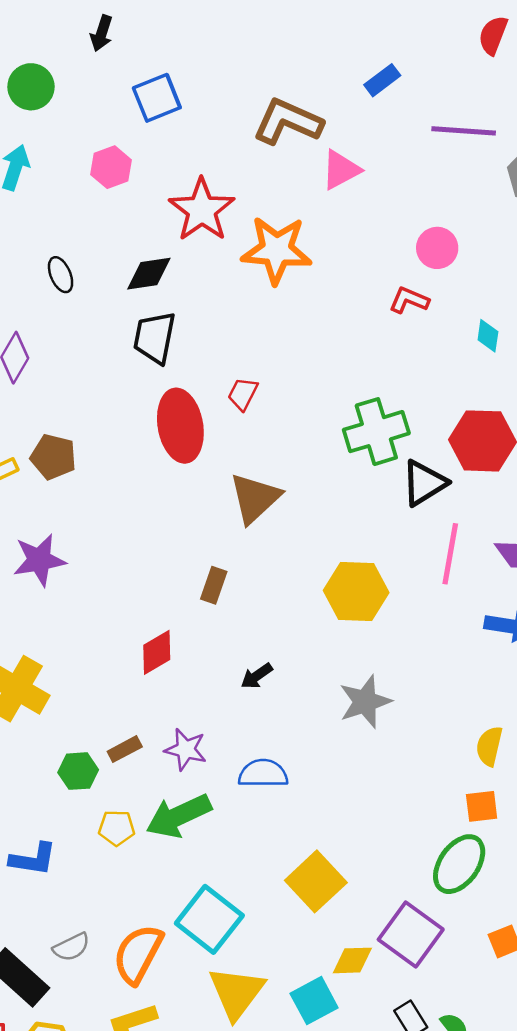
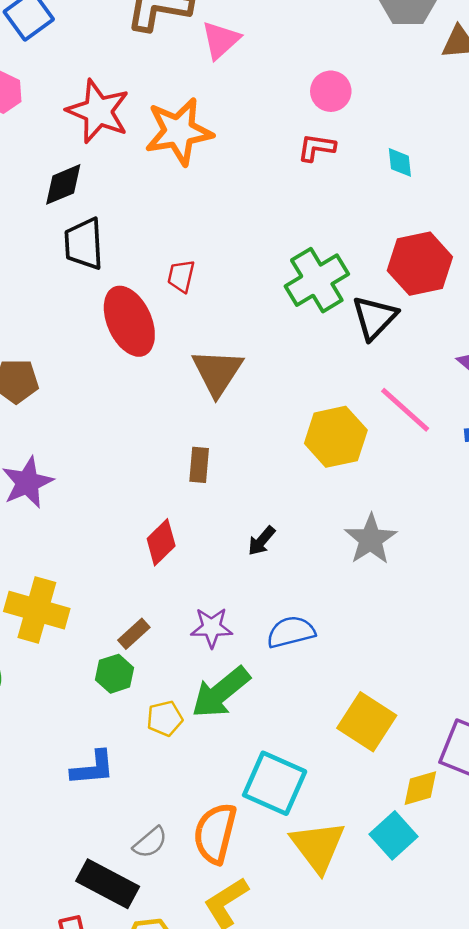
pink line: (450, 554) -> (405, 410), moved, turned -44
brown rectangle: (125, 749) -> (134, 634), moved

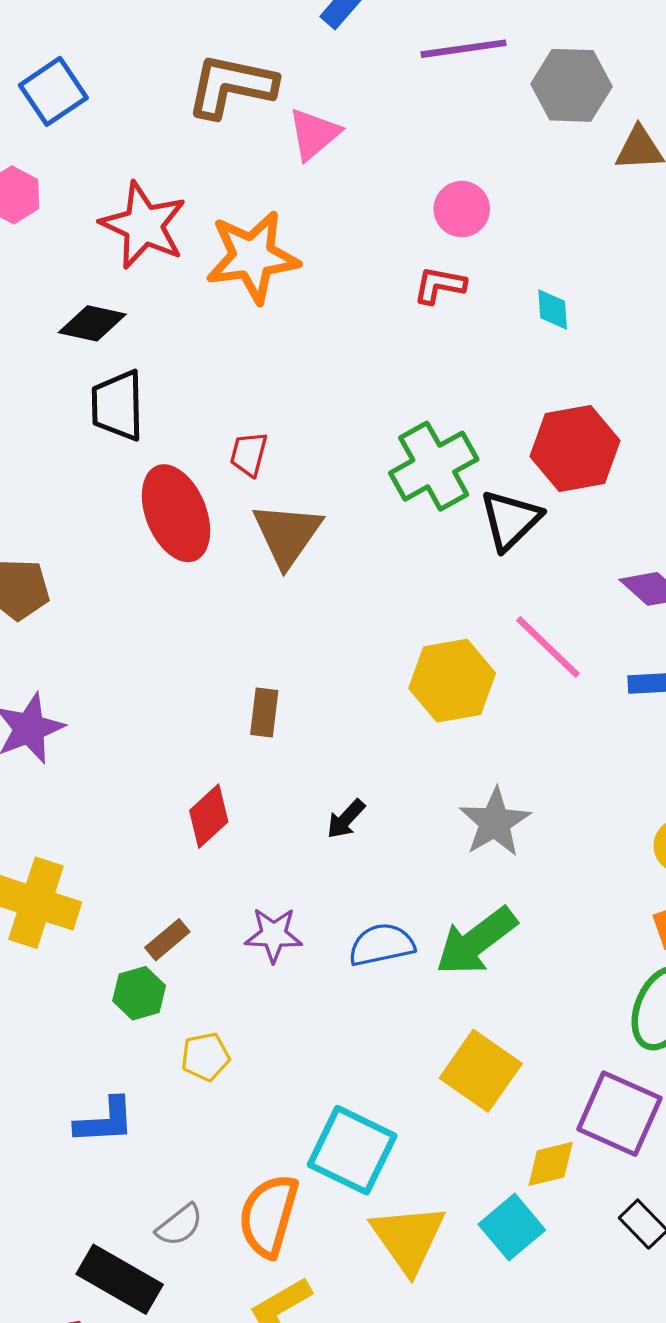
black diamond: (63, 184) -> (92, 323), turned 33
brown triangle: (217, 372) -> (287, 534), moved
green arrow: (221, 692) -> (476, 941), moved

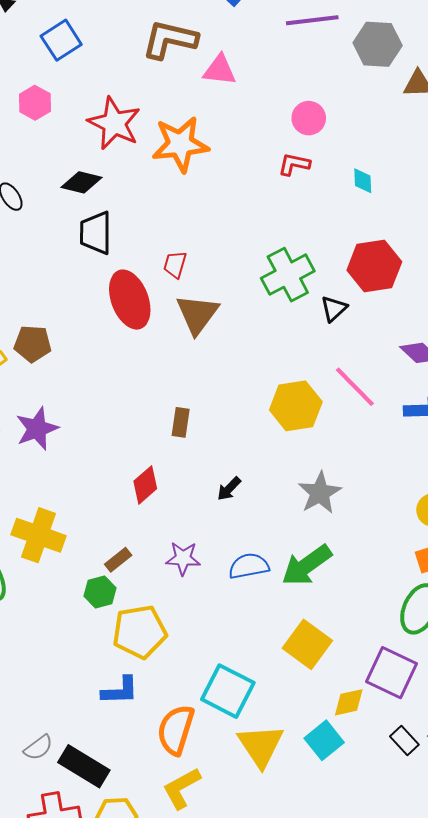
pink triangle: (314, 134) -> (220, 70), turned 45
black triangle: (510, 520) -> (334, 309), size x0.7
yellow pentagon: (205, 1057) -> (140, 632), size x1.8
blue L-shape: (105, 1121) -> (120, 691), moved
gray semicircle: (180, 1225) -> (38, 748), moved

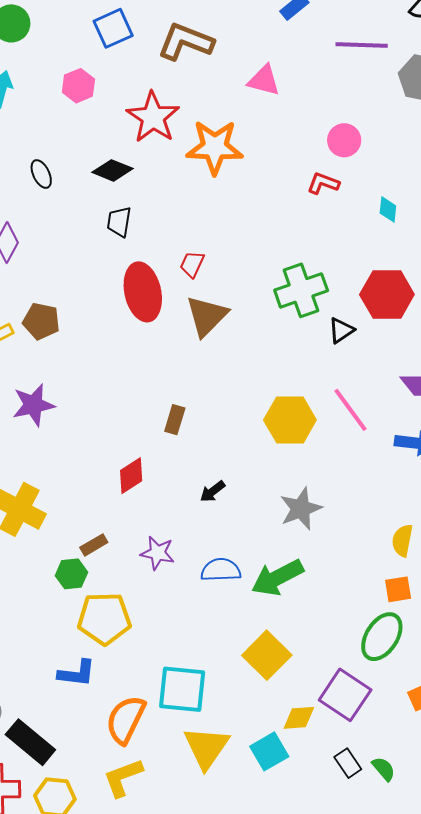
brown L-shape: (170, 40) -> (186, 42), moved
black trapezoid: (96, 233) -> (119, 222), size x0.7
cyan square: (228, 691) -> (182, 689), turned -30

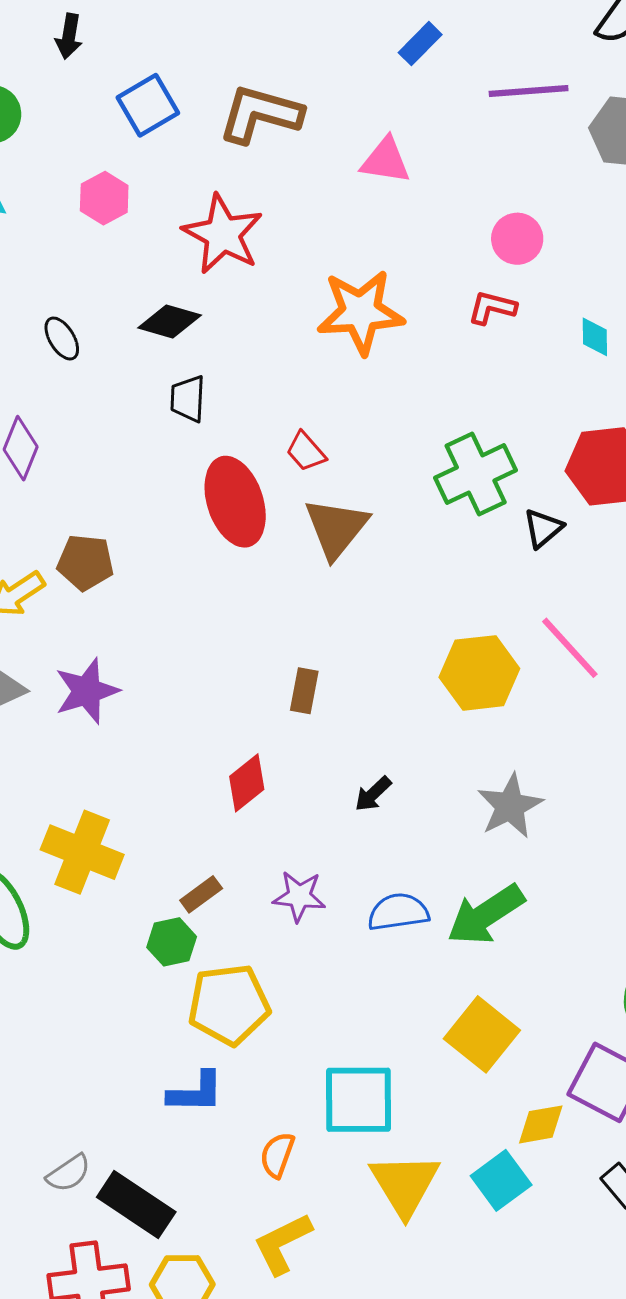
orange star: (215, 147) -> (361, 312), moved
red trapezoid: (192, 264) -> (306, 452), turned -60
orange semicircle: (126, 720) -> (277, 1155), size x0.6

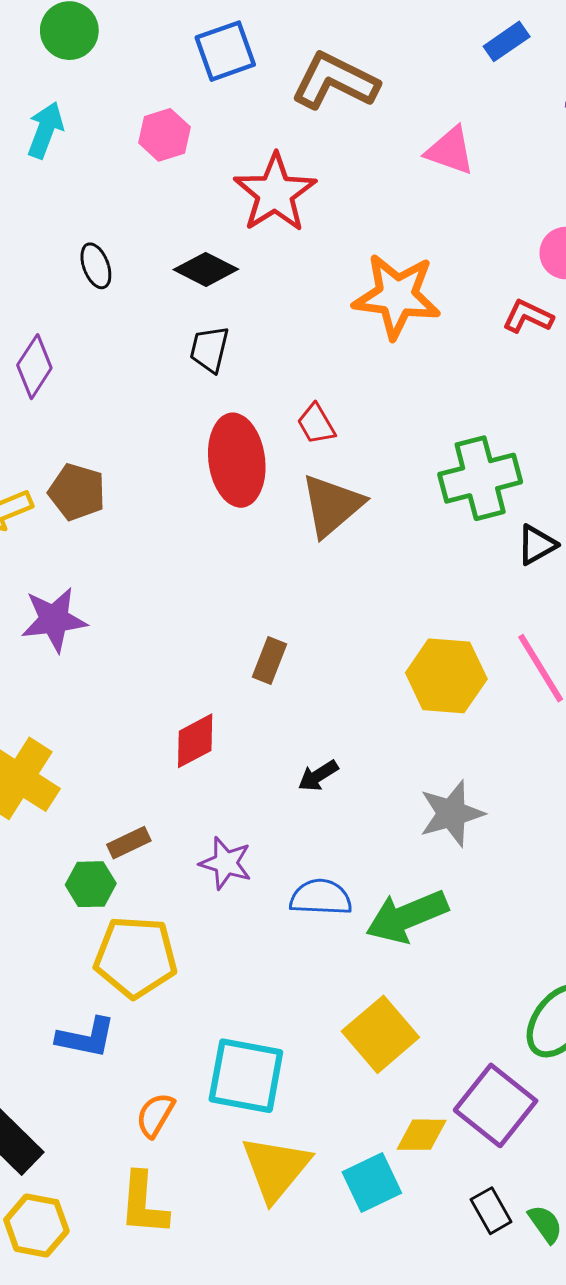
yellow L-shape: (282, 1244) -> (144, 1204), turned -70

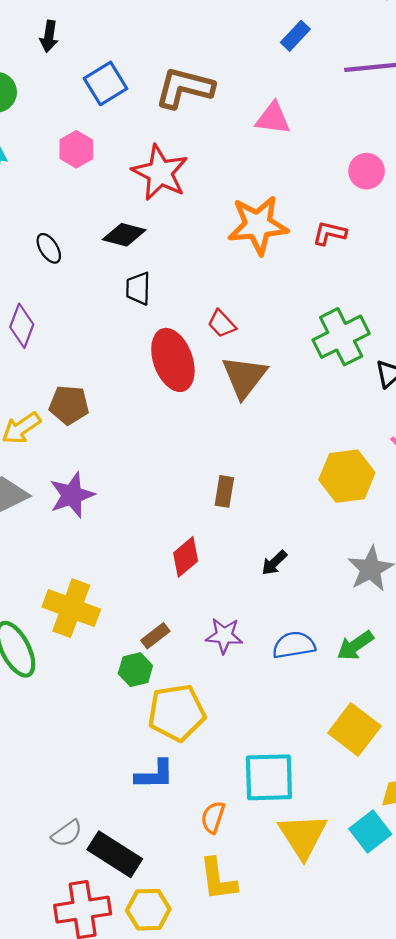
red L-shape: (528, 316) -> (330, 233), moved
green arrow: (407, 916) -> (355, 646), size x0.7

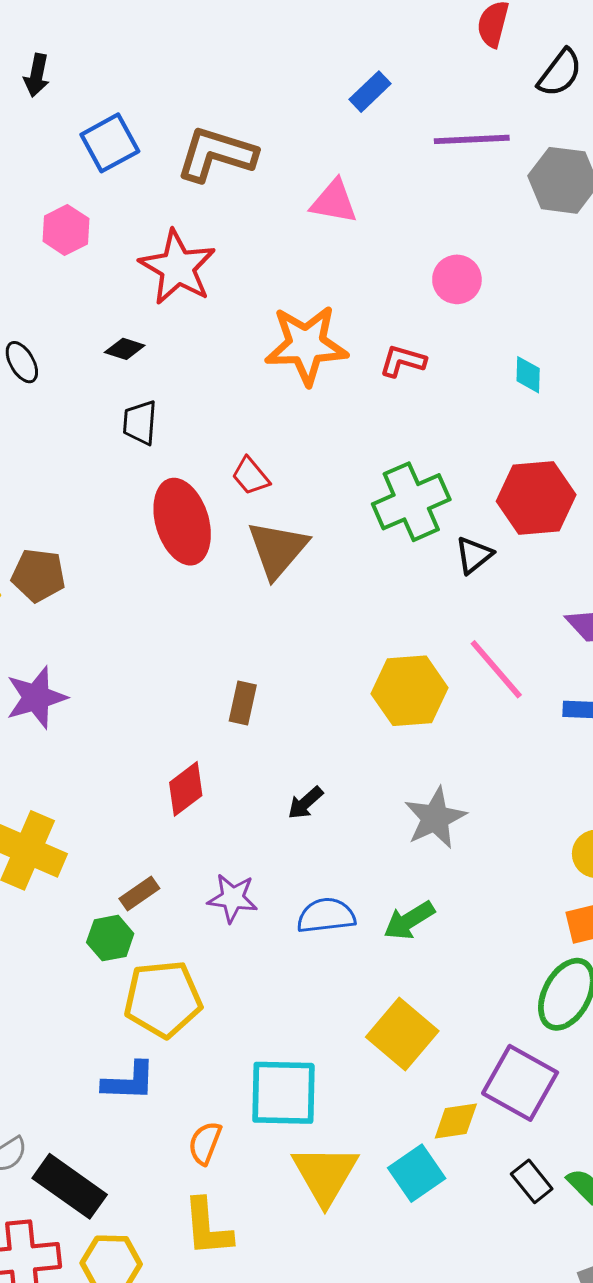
black diamond: (124, 235) -> (125, 349), size x0.7

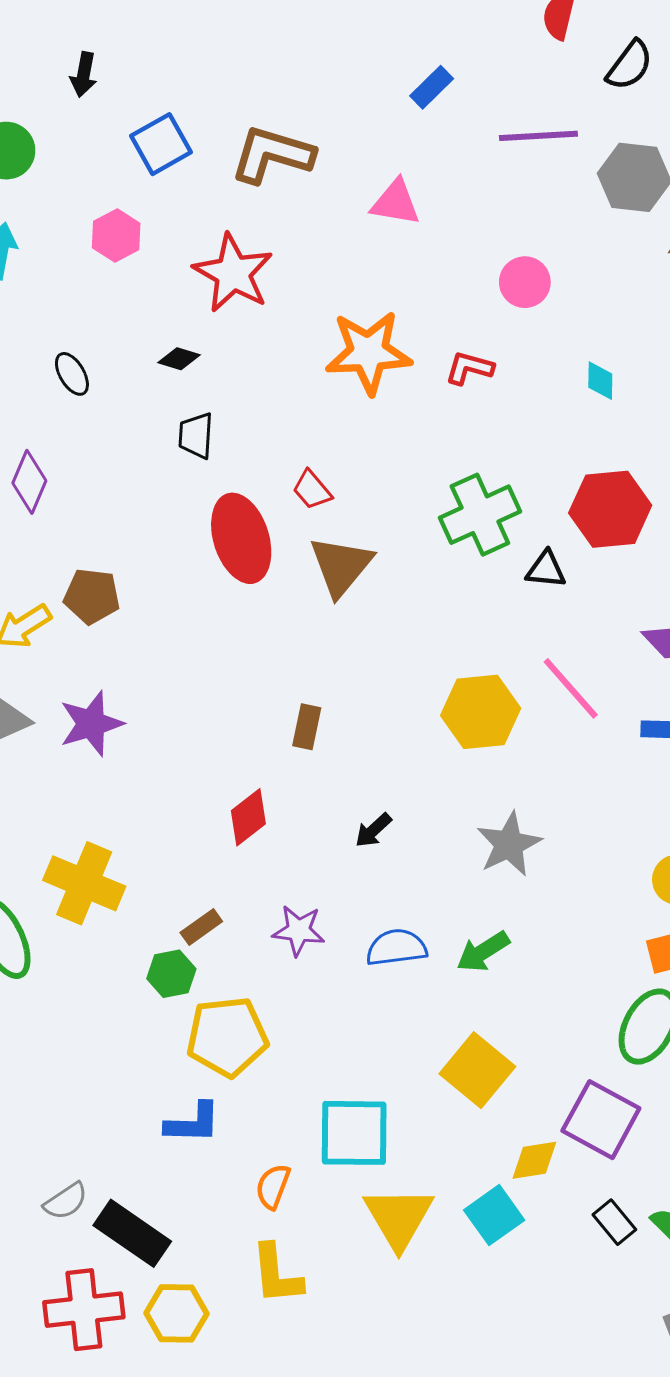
black triangle: (474, 555) -> (546, 570), turned 45

